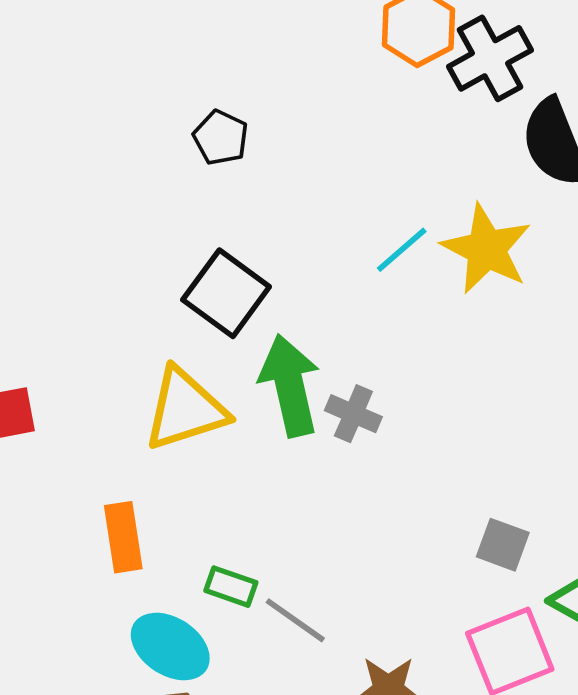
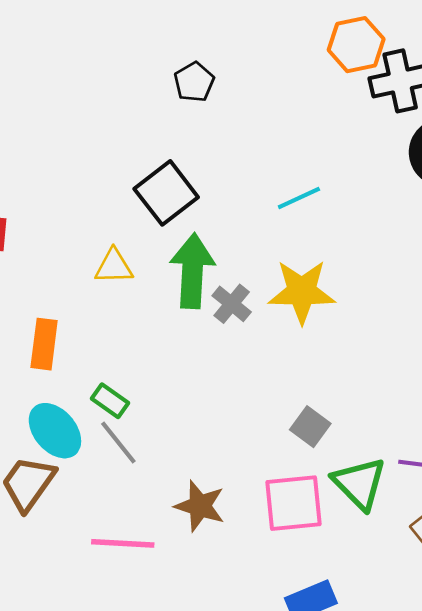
yellow star: (486, 249) -> (302, 292), moved, turned 30
yellow triangle: (185, 409) -> (114, 266), size x0.6
gray line: (295, 620) -> (118, 442), moved

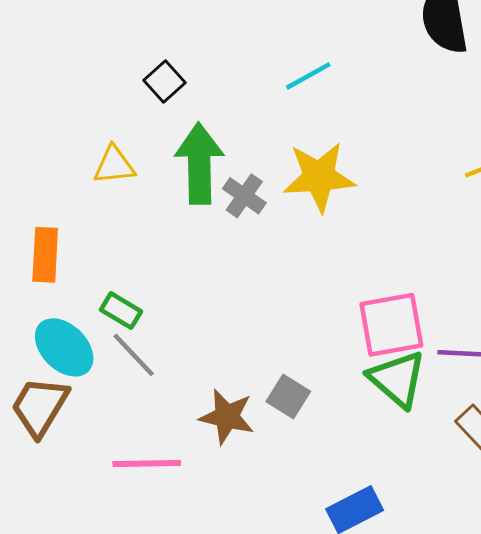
black square: (166, 193) -> (165, 81), size x0.6
gray square: (310, 427) -> (288, 396), moved
pink square: (294, 503) -> (391, 325), moved

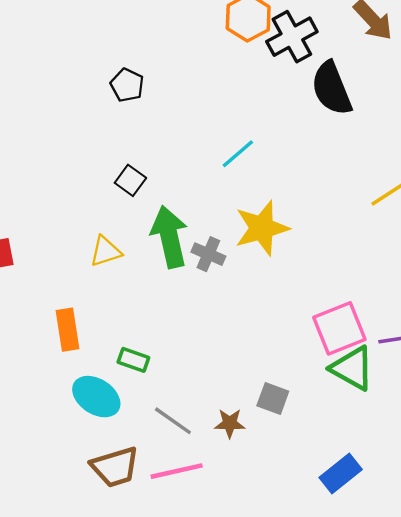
gray line: (134, 355) -> (173, 421), moved
brown trapezoid: (40, 407) -> (115, 467), moved, turned -126
brown star: (227, 417) -> (230, 423), size x0.7

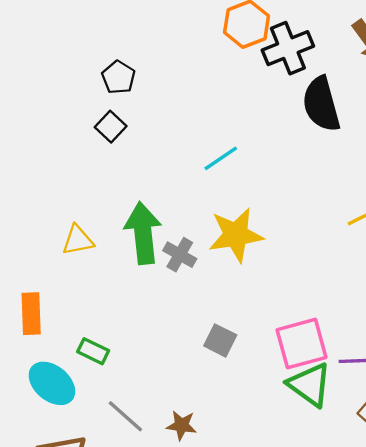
black square: (130, 180) -> (111, 127), moved
gray square: (273, 399) -> (220, 340), moved

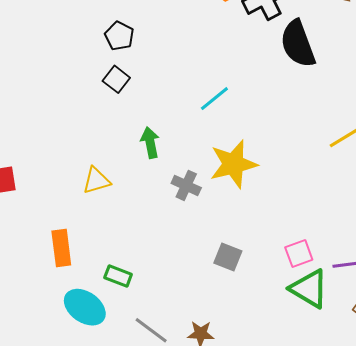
green arrow: (143, 233) -> (150, 143), moved, size x0.6
pink square: (302, 344) -> (299, 254), size x0.6

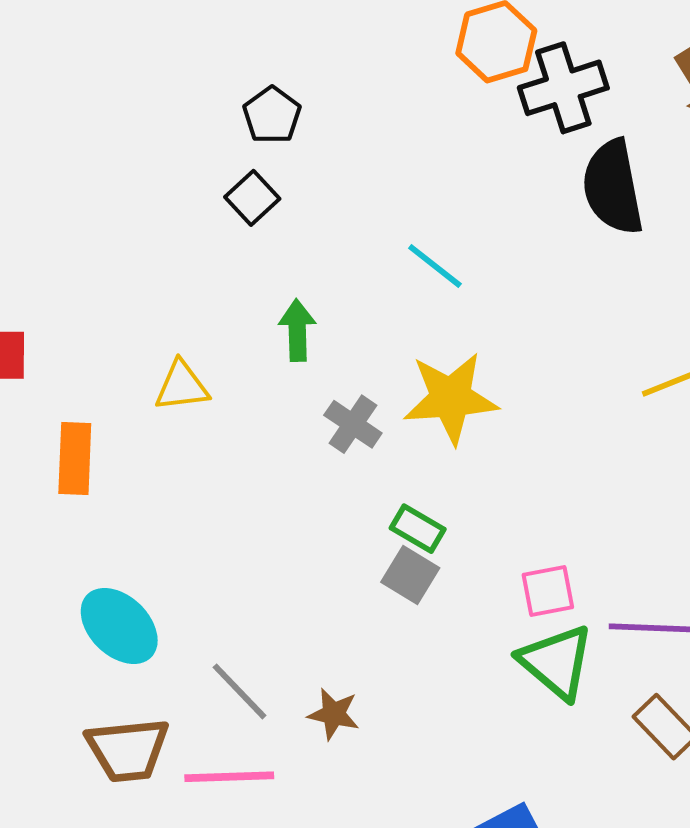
cyan line: (214, 99) -> (435, 266), turned 68
orange rectangle: (61, 248) -> (75, 458), moved
green rectangle: (118, 276) -> (418, 529), moved

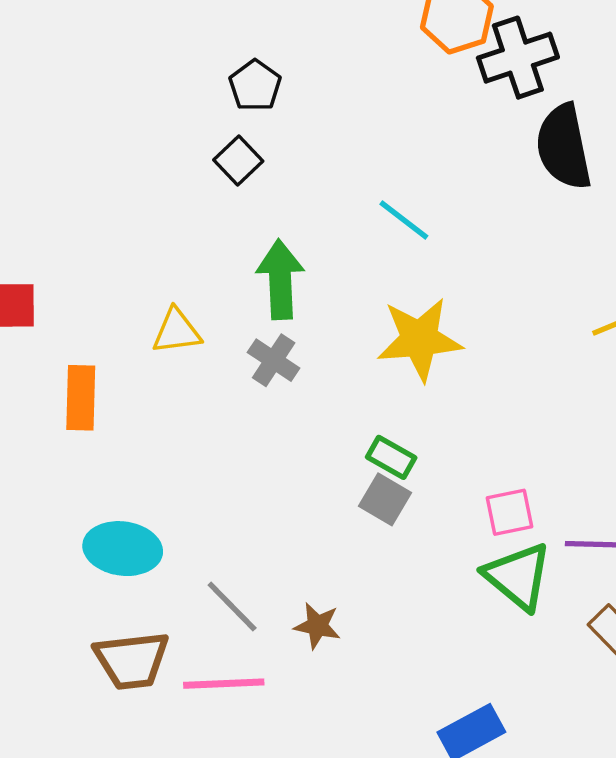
green arrow: (297, 330) -> (280, 279), size x1.4
gray cross: (353, 424) -> (274, 360), moved
cyan ellipse: (119, 626) -> (123, 549), turned -36

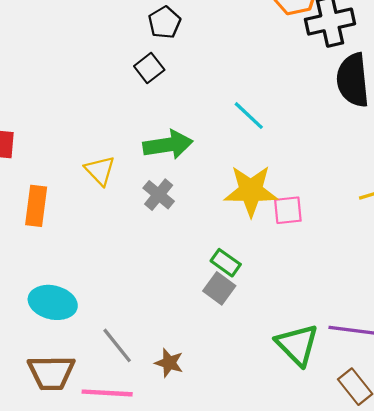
green arrow: (280, 279) -> (168, 145), turned 78
yellow triangle: (177, 331) -> (100, 171), turned 48
pink square: (509, 512) -> (288, 210), moved

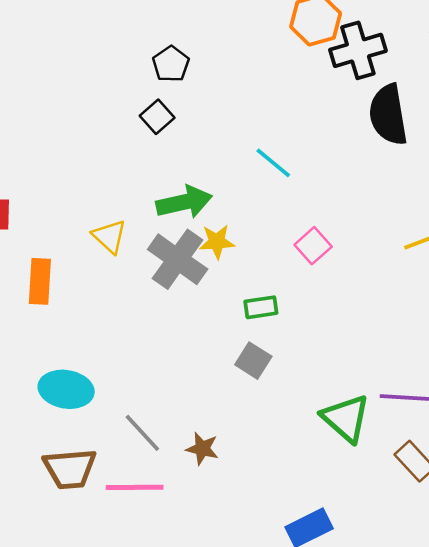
yellow star: (251, 191) -> (217, 242), moved, size x0.6
gray cross: (159, 195) -> (178, 259), size x1.6
pink square: (288, 210) -> (313, 246), moved, turned -32
green rectangle: (226, 263) -> (261, 307), moved, turned -40

